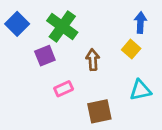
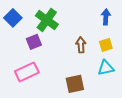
yellow square: (131, 49) -> (106, 45), moved, turned 32
brown arrow: (93, 60) -> (81, 45), moved
pink rectangle: (64, 89) -> (27, 72), moved, size x1.6

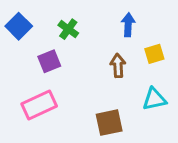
blue arrow: (106, 17) -> (128, 25), moved
green cross: (47, 20) -> (68, 29), size x0.6
yellow square: (106, 45) -> (154, 54), moved

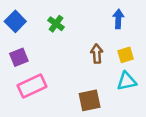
blue arrow: (128, 25) -> (118, 19), moved
yellow square: (154, 54) -> (126, 55), moved
purple square: (49, 61) -> (19, 57), moved

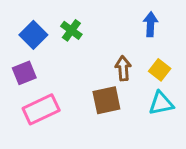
blue square: (15, 21) -> (33, 35), moved
yellow square: (126, 55) -> (160, 70), turned -35
brown square: (90, 100) -> (106, 100), moved

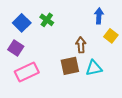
yellow square: (160, 70) -> (111, 36), moved
purple square: (24, 73) -> (16, 48), turned -35
cyan triangle: (161, 103) -> (94, 68), moved

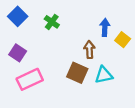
blue arrow: (99, 16) -> (105, 27), moved
blue square: (22, 23) -> (18, 16), moved
brown square: (70, 66) -> (77, 73), turned 36

